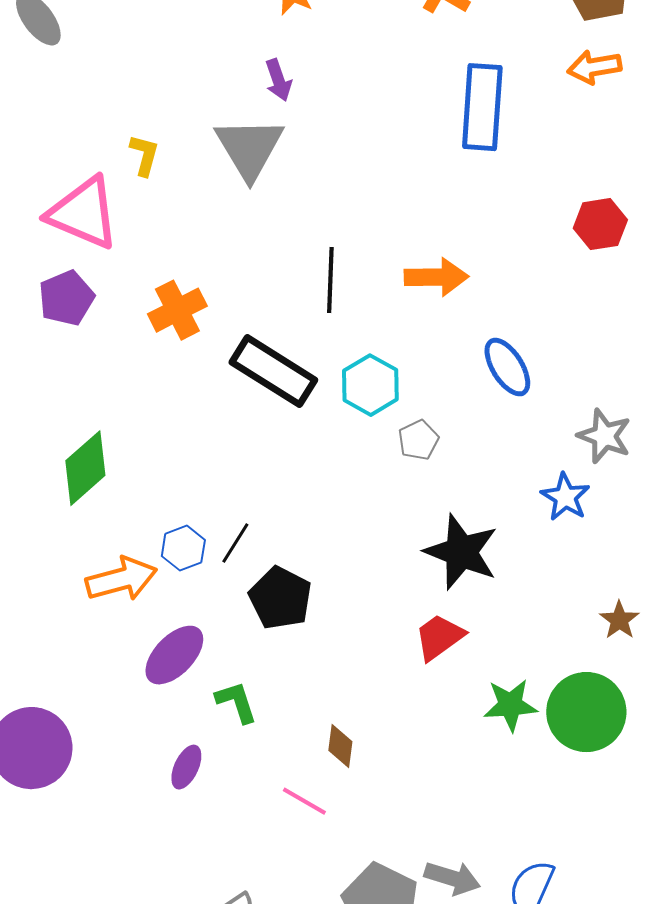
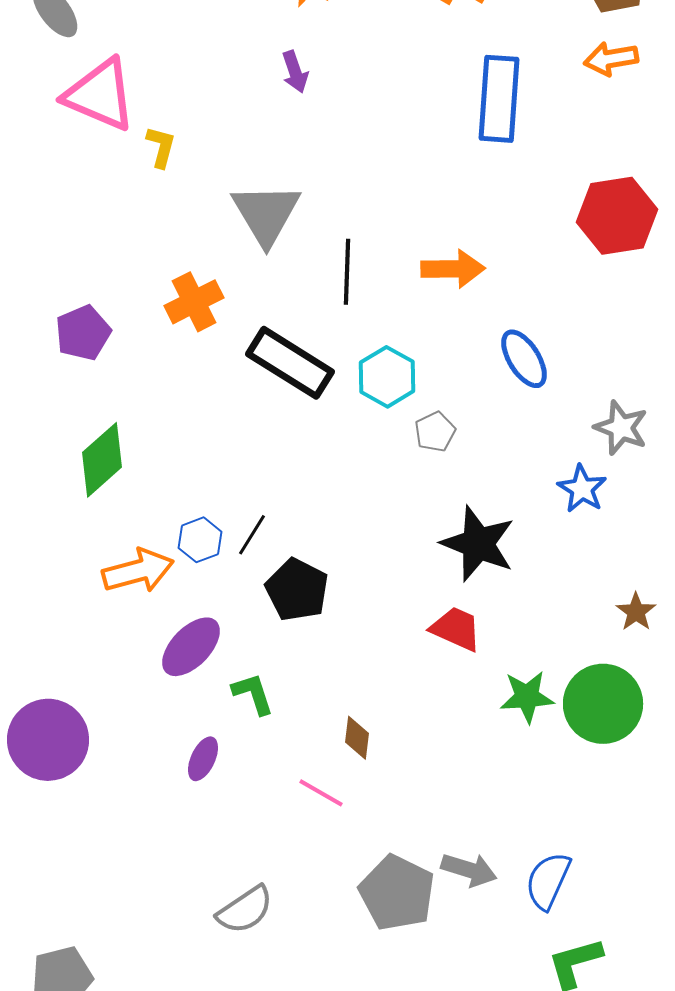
gray triangle: (249, 148) -> (266, 214), moved
pink triangle: (83, 213) -> (100, 95), moved
red hexagon: (600, 224) -> (617, 216), size x1.5
purple pentagon: (66, 298) -> (83, 333), moved
red trapezoid: (439, 637) -> (456, 629), turned 60

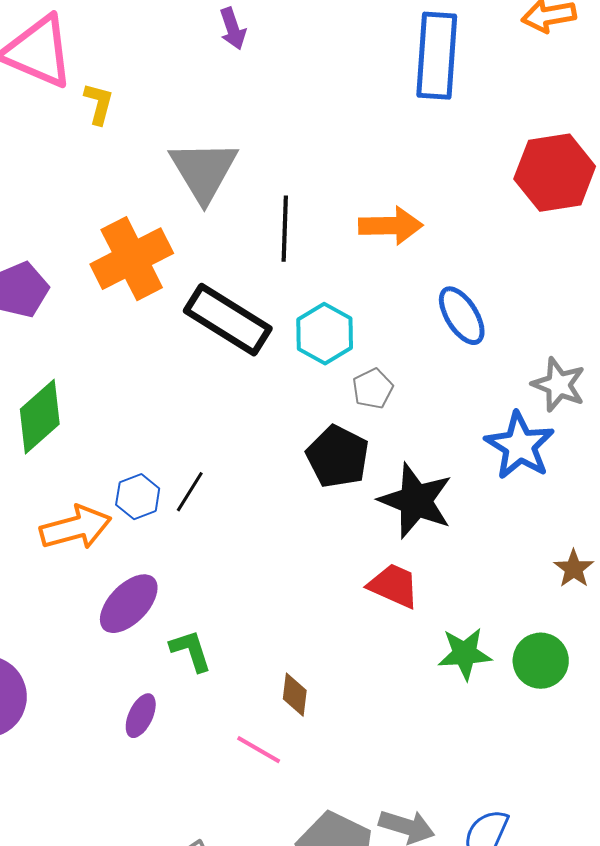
orange cross: (194, 302) -> (132, 259), size x1.4
blue star: (582, 489) -> (520, 446), size x1.4
black pentagon: (297, 590) -> (338, 457), moved
green circle: (603, 704) -> (541, 661), size x0.7

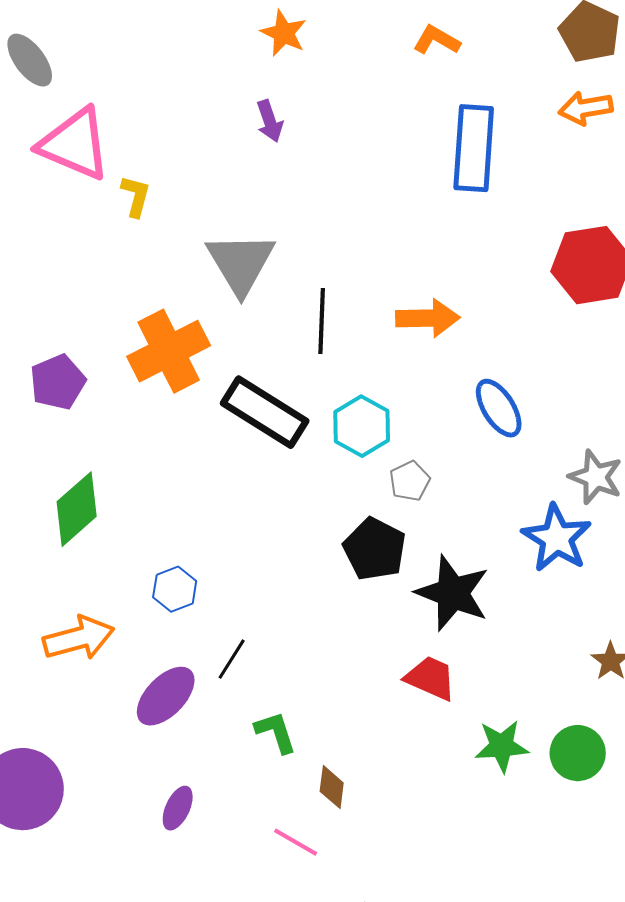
black line: (190, 492) -> (232, 659), moved
orange arrow: (76, 528) -> (79, 638), moved
green L-shape: (191, 651) -> (276, 732), moved

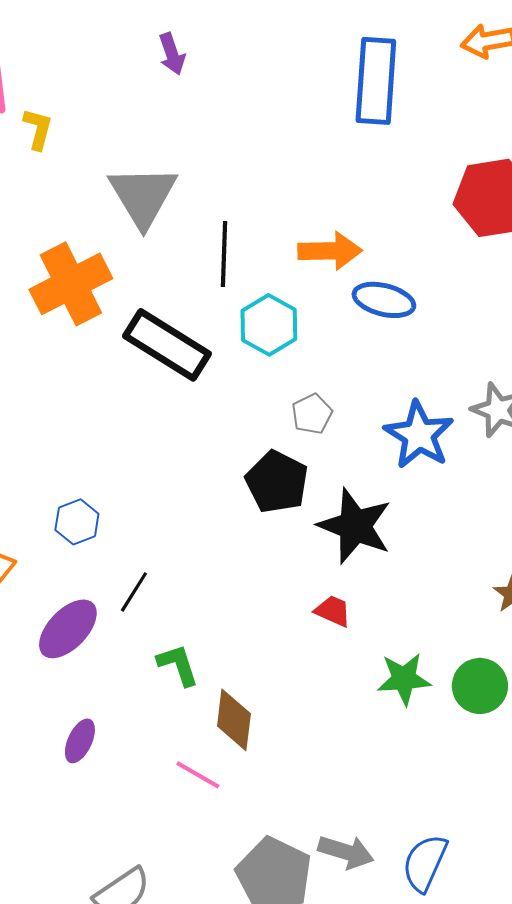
blue ellipse: (499, 408) -> (384, 300), moved, turned -44
cyan hexagon: (362, 426) -> (269, 325), moved
blue star: (557, 538) -> (419, 435), moved
red trapezoid: (431, 678) -> (333, 611), size x0.7
brown diamond: (332, 787) -> (234, 720), size x1.4

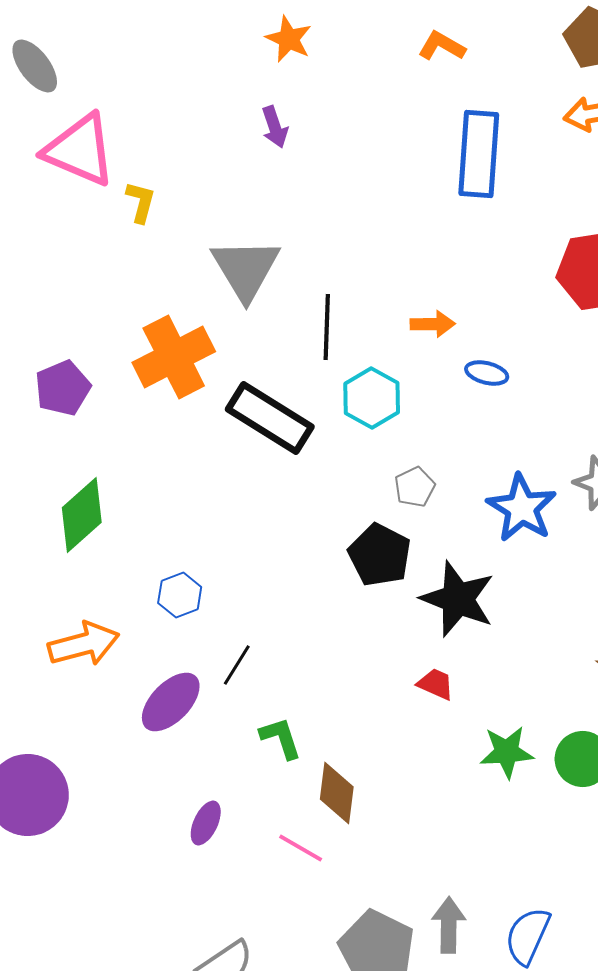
orange arrow: (330, 251) -> (433, 324), size x0.7
blue ellipse: (384, 300) -> (487, 373), size x0.7
purple ellipse: (80, 741) -> (206, 823), moved
gray arrow: (346, 852) -> (449, 925), turned -106

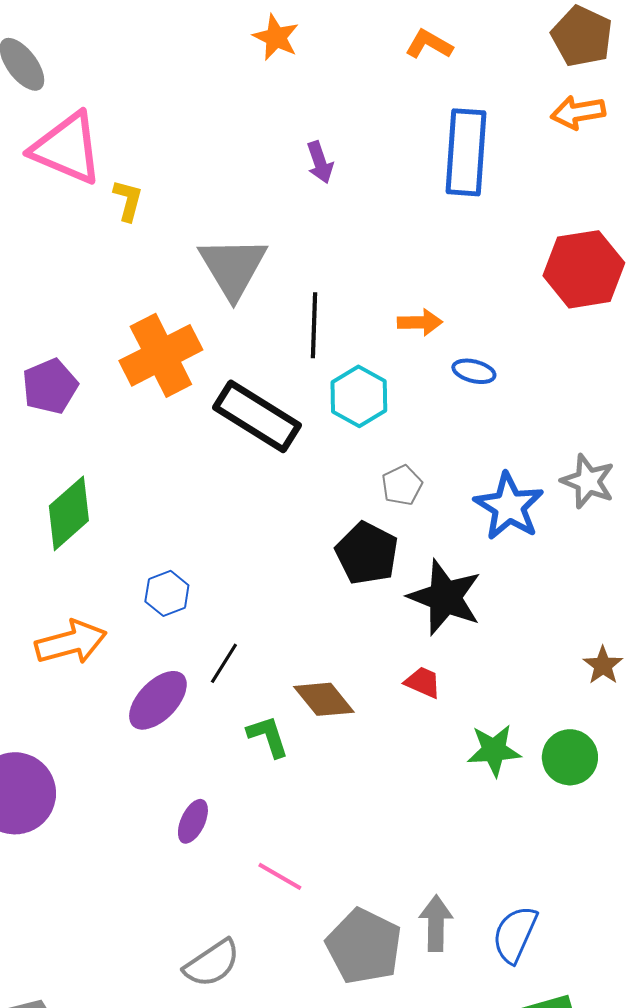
purple arrow: (275, 127) -> (320, 162), moved
brown diamond: (337, 793) -> (324, 699), moved, turned -46
pink line: (301, 848) -> (280, 876), moved

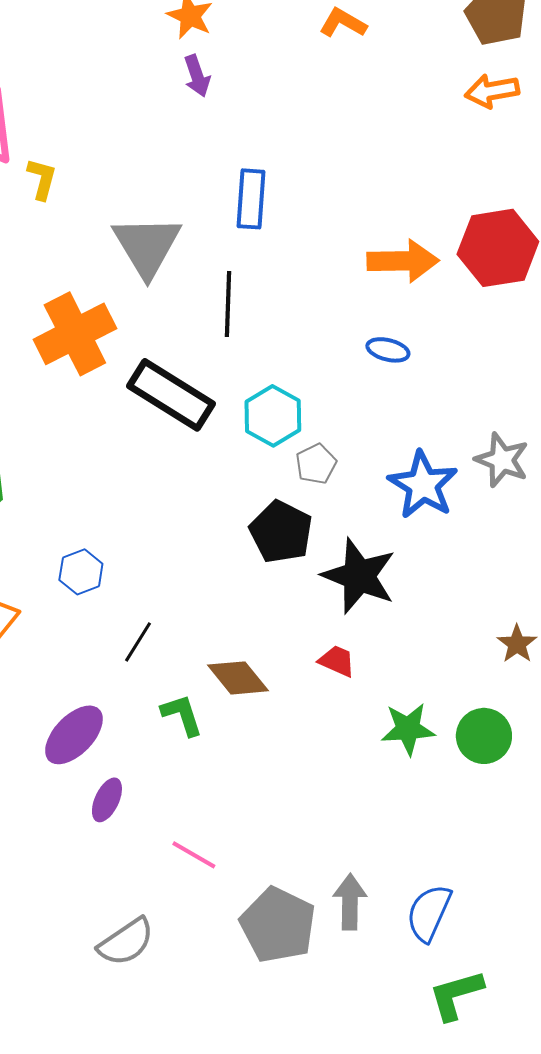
blue rectangle: (466, 152) -> (251, 199), moved, size x0.7
purple arrow: (320, 162) -> (197, 76), moved
orange arrow: (420, 322) -> (403, 261), moved, size x1.6
cyan hexagon: (359, 396) -> (273, 416), moved
purple ellipse: (158, 700) -> (74, 735), moved

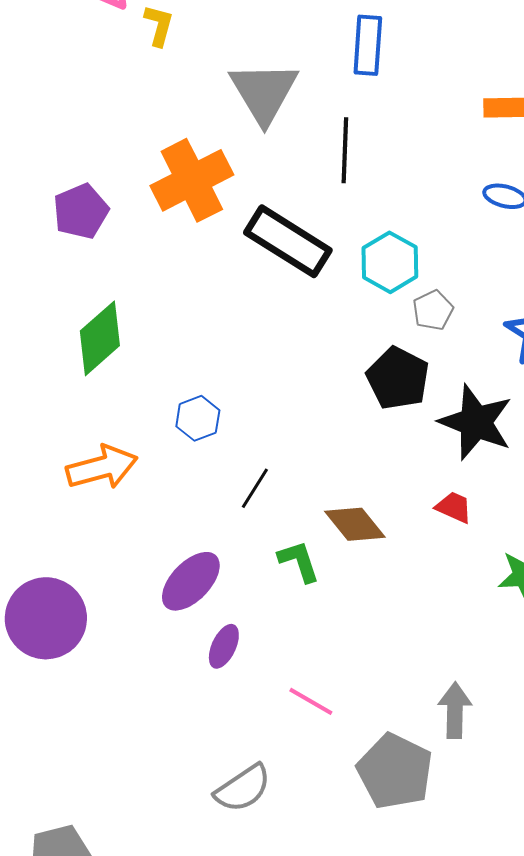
gray arrow: (350, 902) -> (455, 710), moved

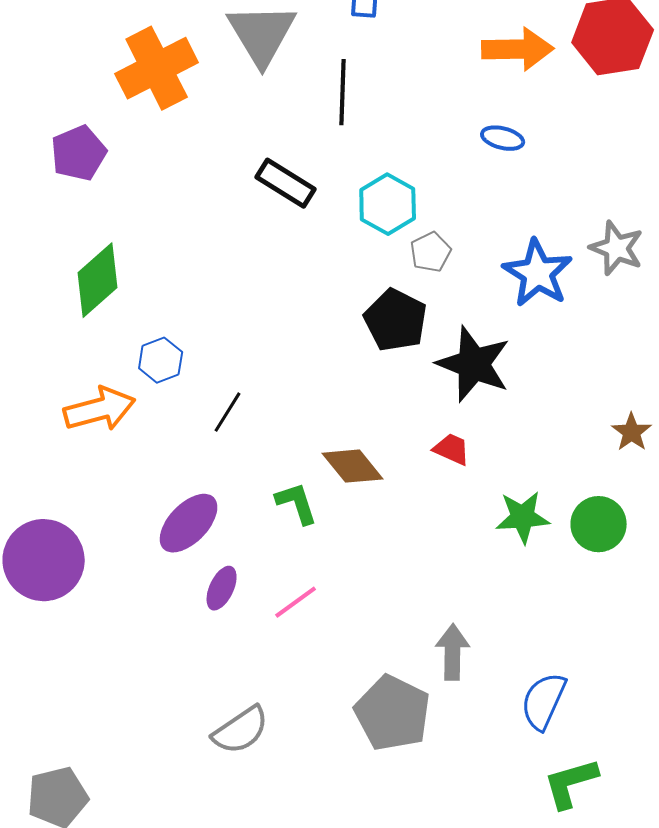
orange cross: (192, 180) -> (157, 68), moved
black rectangle: (288, 241) -> (286, 183), size x0.7
blue hexagon: (198, 418) -> (161, 360), moved
black line: (255, 488) -> (228, 412), moved
pink line: (311, 701) -> (296, 602), moved, turned -66

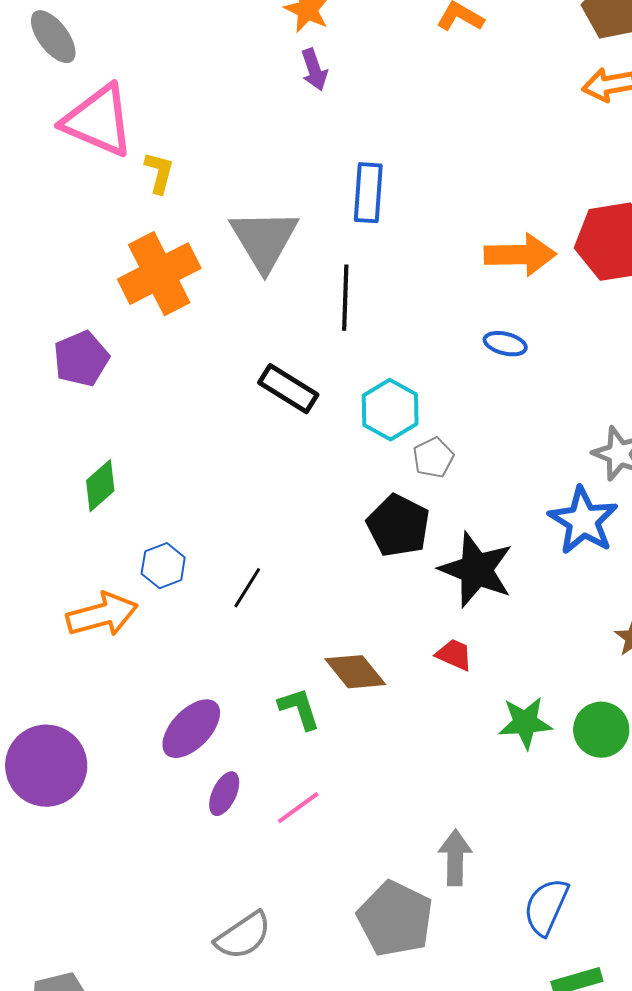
blue star: (538, 273) -> (583, 521), moved
green diamond: (98, 280) -> (100, 486), size x0.7
black line: (228, 412) -> (247, 588), moved

